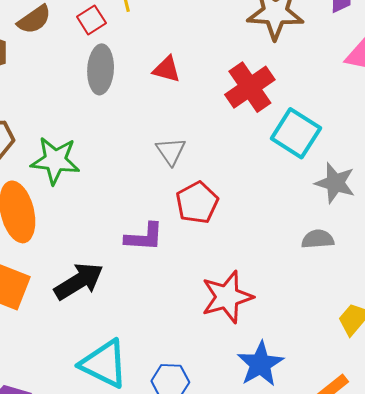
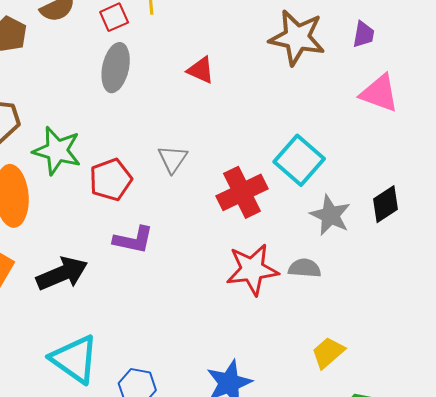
red triangle: (167, 69) -> (201, 70), moved
red cross: (250, 87) -> (242, 192), moved
red pentagon: (197, 203) -> (111, 180), moved
red star: (227, 297) -> (252, 270), moved

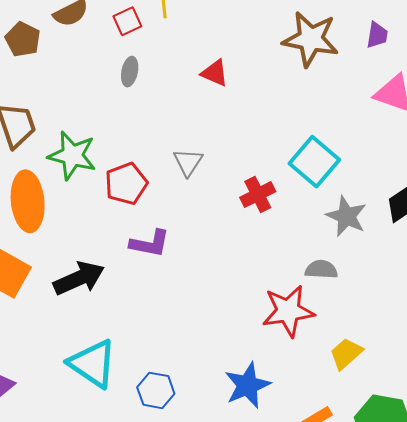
gray ellipse: (116, 68) -> (130, 72), size x0.6
red cross: (242, 192) -> (258, 195), size x0.7
red star: (252, 270) -> (288, 311), moved

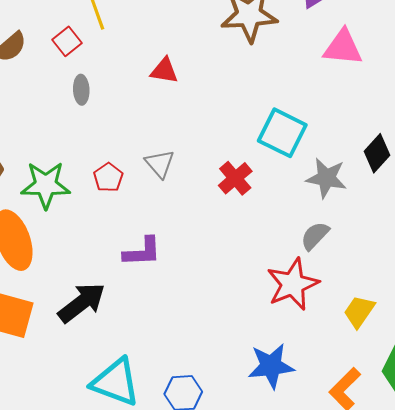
red pentagon: (126, 184) -> (108, 177), moved, size x0.7
gray semicircle: (321, 269) -> (315, 236), turned -36
blue star: (247, 385) -> (271, 366), turned 30

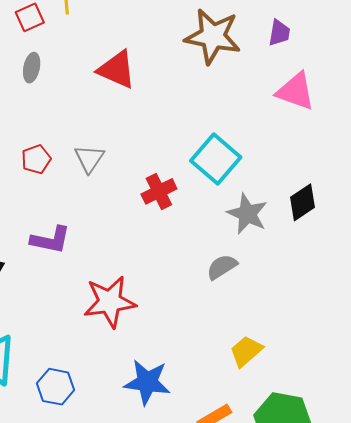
red triangle: (164, 71) -> (117, 70), size x1.4
red star: (293, 284) -> (110, 302), moved

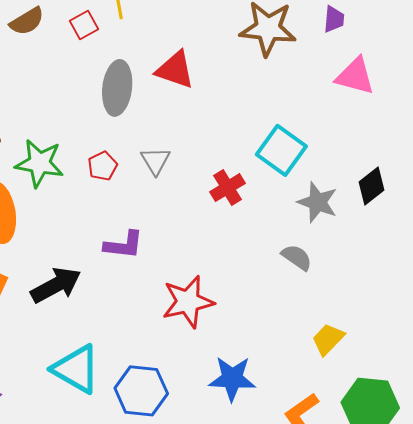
gray ellipse: (32, 68) -> (117, 88), moved, size x1.8
gray semicircle: (222, 267) -> (297, 257), turned 72
blue hexagon: (56, 387) -> (141, 391), size x1.4

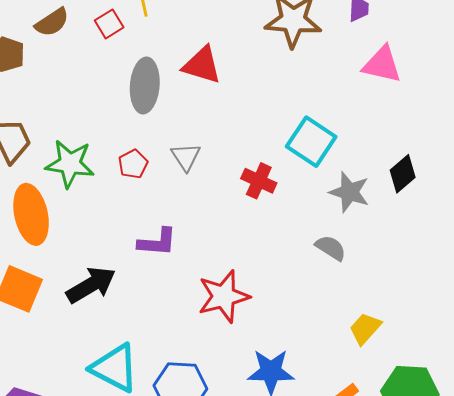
red cross: (228, 188) -> (259, 181), turned -32

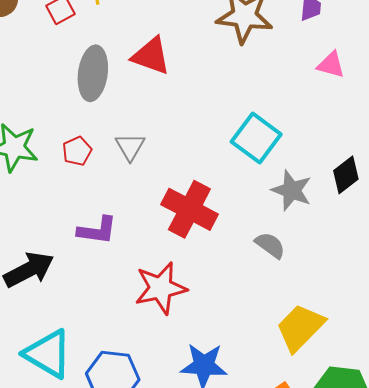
pink triangle: (382, 65) -> (331, 65), size x0.7
red cross: (259, 181) -> (189, 209), moved, size x1.6
yellow trapezoid: (365, 328) -> (300, 327), size x1.5

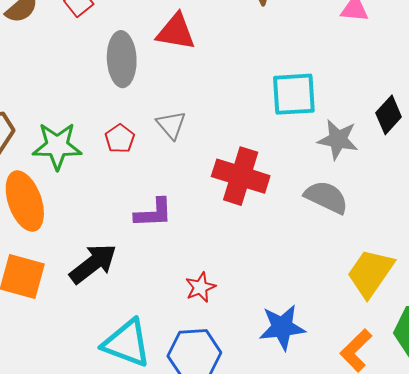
cyan square: (256, 138) -> (294, 94), turned -30
gray semicircle: (270, 245) -> (326, 197), size x1.4
red star: (161, 288) -> (200, 287), moved, size x0.6

